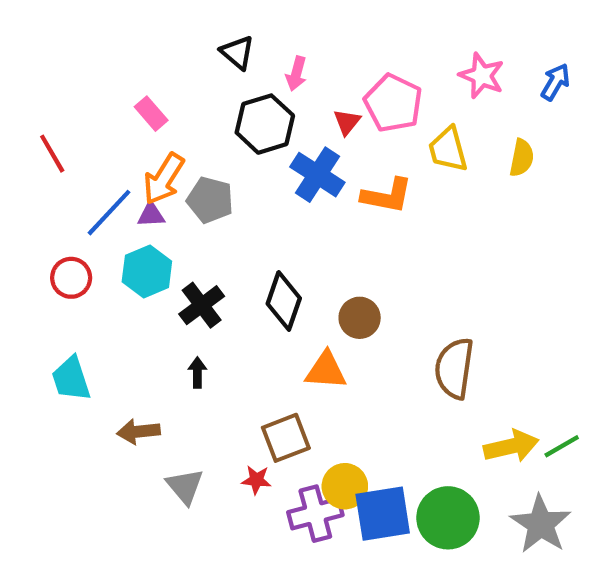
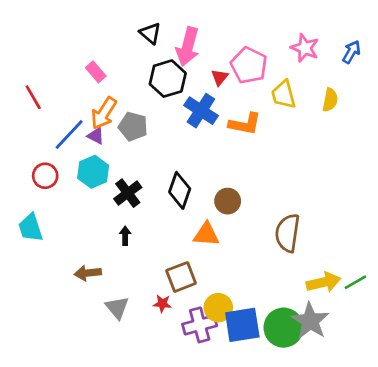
pink arrow: (296, 74) -> (188, 47), size x1.8
purple triangle: (151, 215) -> (96, 136), turned 30
cyan trapezoid: (71, 379) -> (31, 228), moved
gray star: (541, 524) -> (310, 321), moved

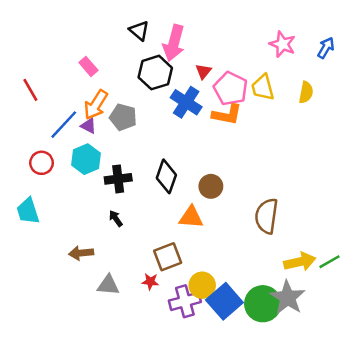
pink pentagon: (249, 65) -> (231, 89), moved
black cross: (128, 193) -> (118, 179), turned 30
black arrow: (125, 236) -> (116, 218), turned -35
gray triangle: (117, 308) -> (108, 285), turned -45
blue square: (242, 325) -> (224, 301), turned -32

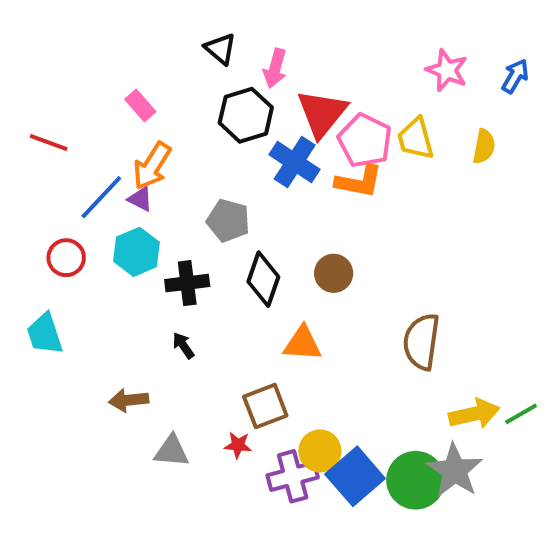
pink arrow: (174, 43) -> (275, 68), size x0.7
red triangle: (203, 71) -> (322, 113), size x2.0
red line: (30, 90) -> (49, 142), turned -40
gray pentagon: (123, 117) -> (228, 221), moved
brown circle: (211, 186) -> (334, 273), moved

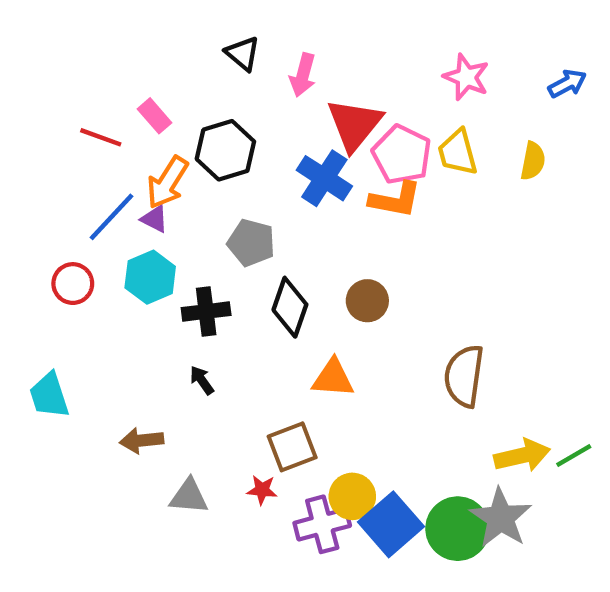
pink star: (447, 70) -> (466, 77), moved
blue arrow: (515, 76) -> (567, 84), turned 32
black hexagon: (246, 115) -> (225, 150), moved
red line: (49, 142) -> (101, 137), moved
cyan trapezoid: (45, 334) -> (49, 395), moved

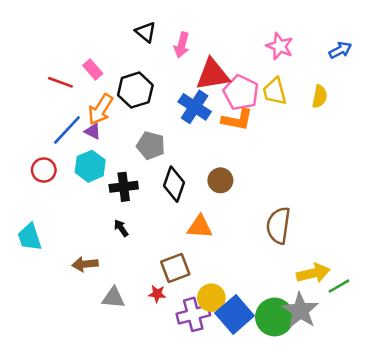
red triangle: (354, 124) -> (213, 75), turned 42
green line: (574, 456) -> (339, 286), moved

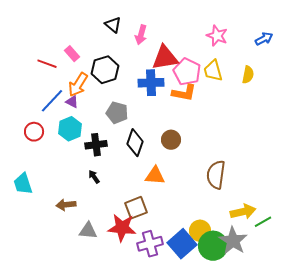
blue cross: (195, 107) -> (151, 83), turned -35
red star: (157, 294) -> (122, 228), size x2.0
yellow circle: (211, 298) -> (200, 231), moved

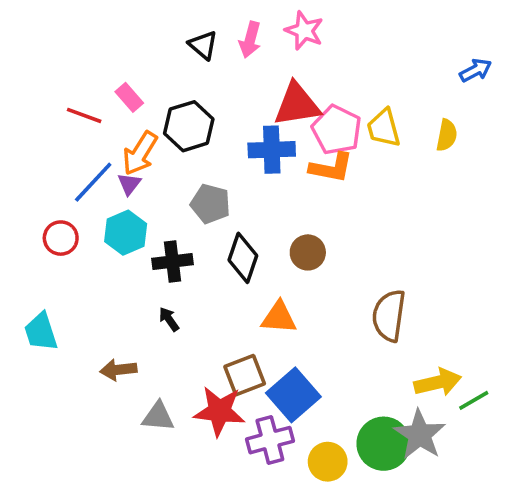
pink arrow: (141, 35) -> (250, 40), moved
pink star: (217, 36) -> (304, 31), moved
purple triangle: (72, 102) -> (129, 184), turned 40
yellow circle: (200, 231) -> (328, 462), moved
blue square: (182, 244) -> (293, 395), moved

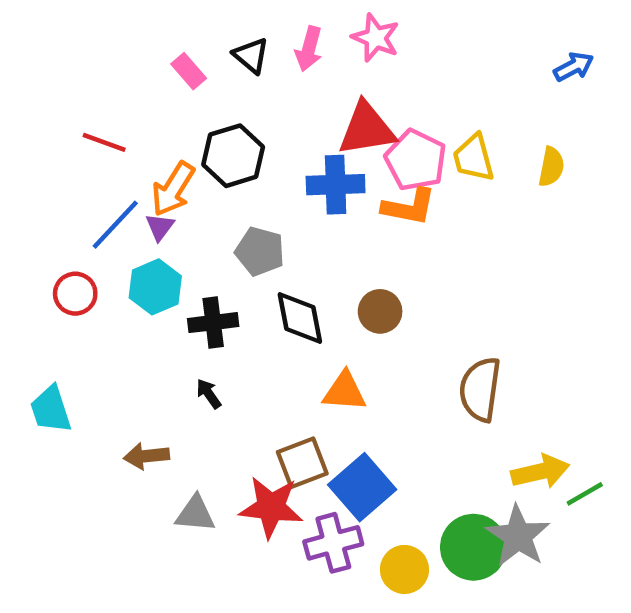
blue arrow: (476, 70) -> (574, 67), moved
pink rectangle: (129, 97) -> (189, 71), moved
black diamond: (243, 258) -> (300, 318), turned -30

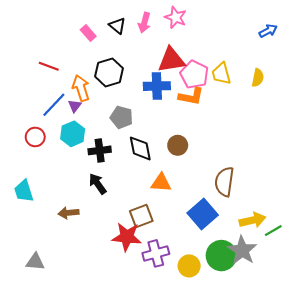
orange arrow: (173, 189) -> (81, 88), turned 130
black arrow: (209, 394) -> (98, 184), size x1.5
blue square: (362, 487) -> (203, 214), moved
gray triangle: (195, 514) -> (35, 262), moved

